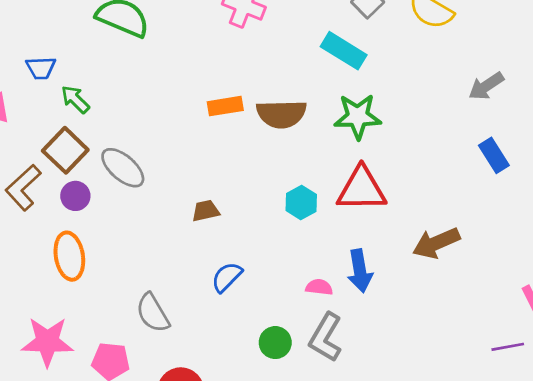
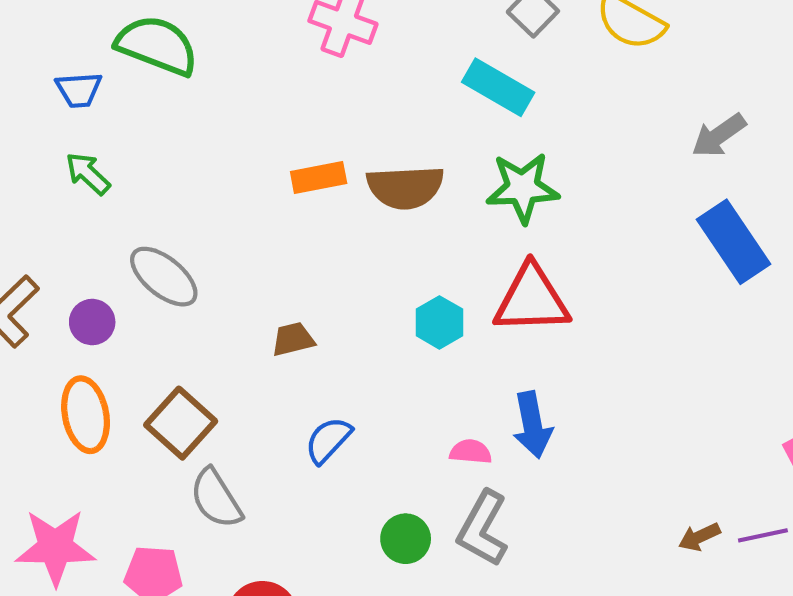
blue trapezoid: (41, 68) -> (79, 90), moved
brown square: (65, 150) -> (181, 423), moved
blue rectangle: (494, 155) -> (734, 242), size x1.5
brown arrow: (436, 243) -> (699, 537), moved, size x0.6

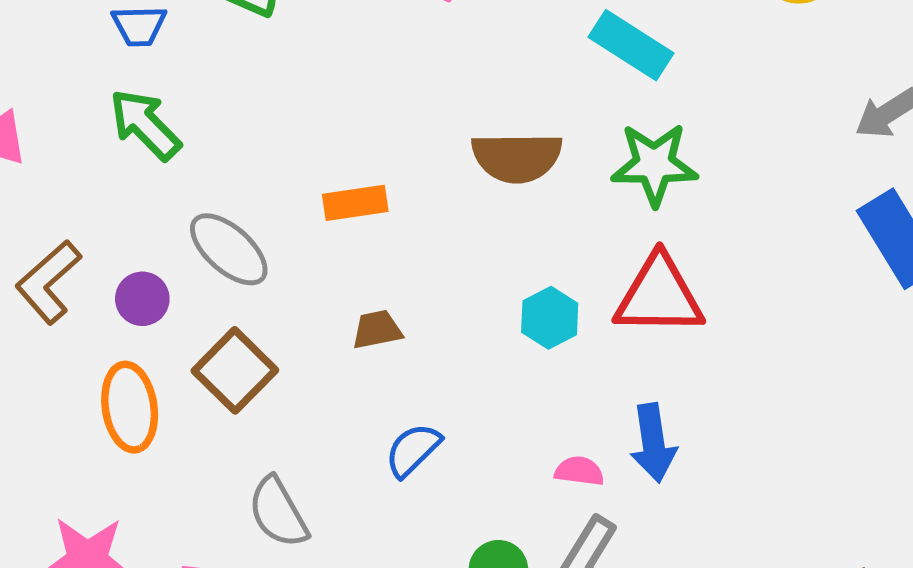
green arrow: (88, 174) -> (145, 124), size x1.4
orange rectangle: (319, 178) -> (355, 203), moved
brown square: (181, 423) -> (235, 370), moved

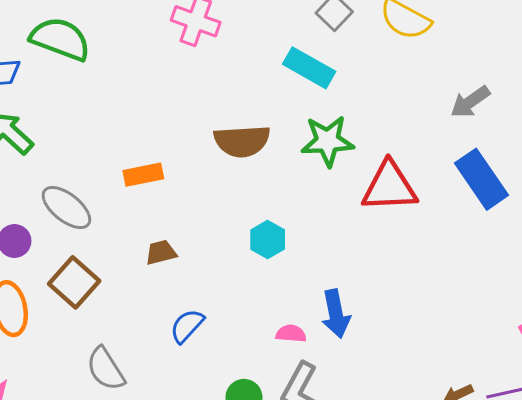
red triangle: (659, 296) -> (389, 187), moved

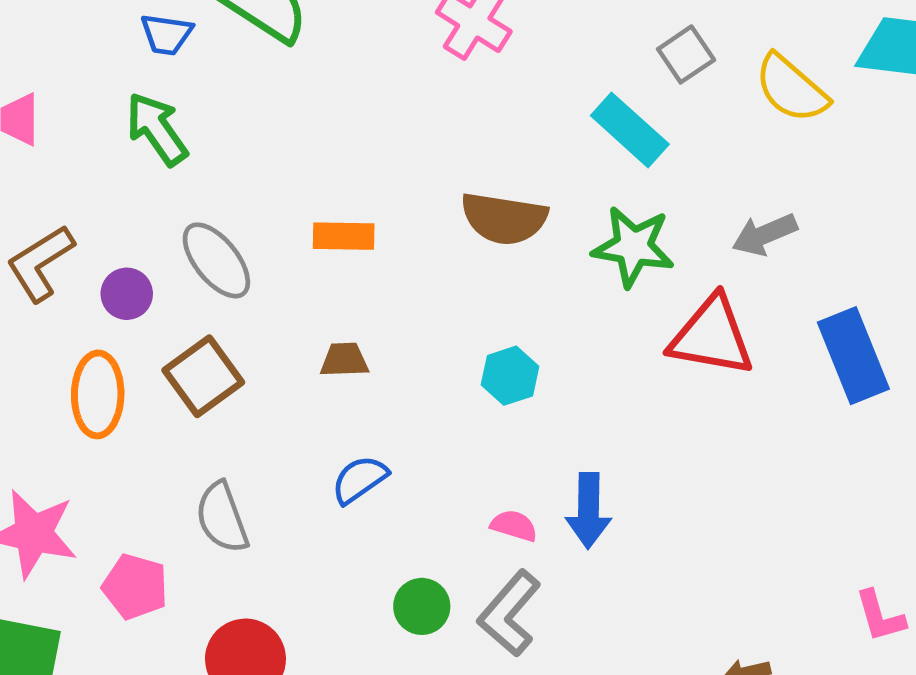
gray arrow: (470, 102) -> (765, 234), moved

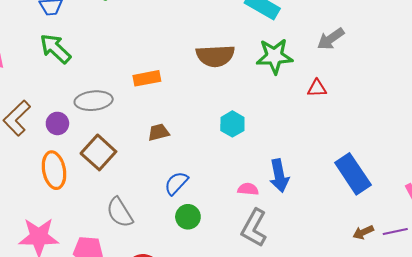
gray ellipse: (216, 260) -> (94, 101), turned -45
red triangle: (712, 336) -> (317, 88), size x0.5
blue rectangle: (853, 356) -> (353, 174), moved
green circle: (422, 606) -> (188, 217), moved

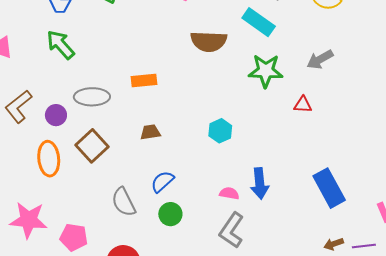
brown semicircle: (215, 56) -> (209, 41), moved
gray semicircle: (120, 212) -> (124, 202), moved

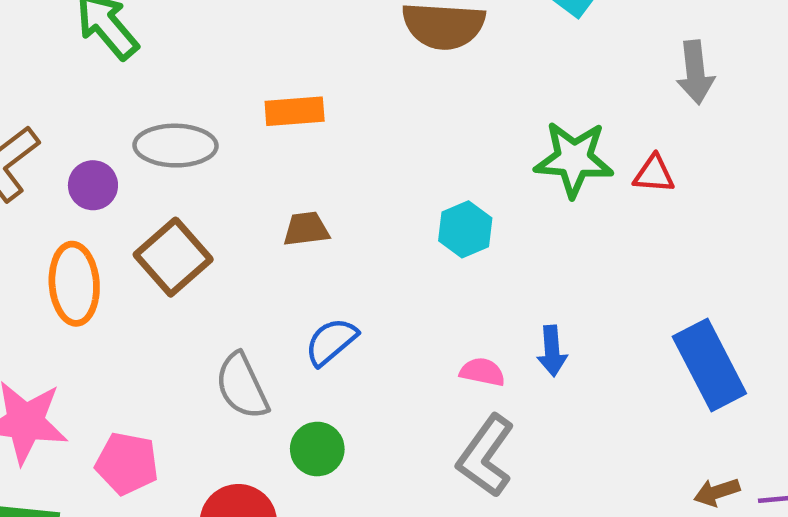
gray arrow: (320, 59) -> (695, 72), turned -68
green star: (266, 71) -> (574, 159), moved
blue arrow: (260, 183) -> (552, 351), size x0.7
green circle: (170, 214) -> (317, 449), moved

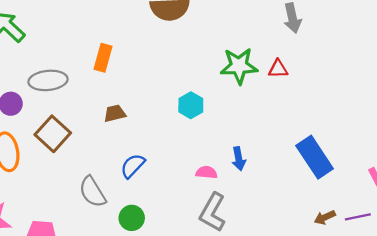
orange rectangle: (295, 111) -> (103, 58), turned -64

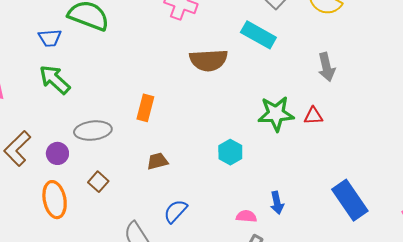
brown square: (53, 134) -> (98, 182), size x0.6

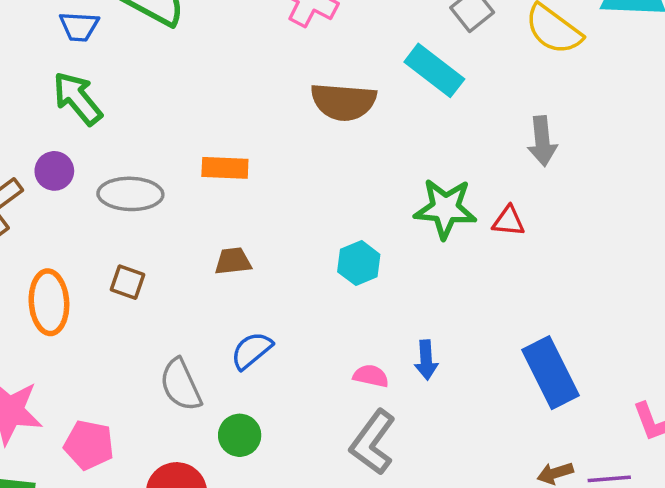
orange rectangle: (145, 108) -> (225, 168), turned 70
purple circle: (57, 153) -> (54, 171), moved
brown square: (98, 182) -> (128, 282), turned -30

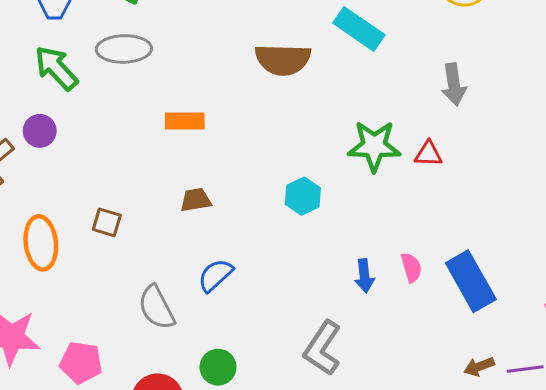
gray ellipse: (130, 194) -> (124, 49), moved
pink semicircle: (371, 376) -> (411, 267), moved, turned 64
green circle: (240, 435) -> (218, 367), moved

